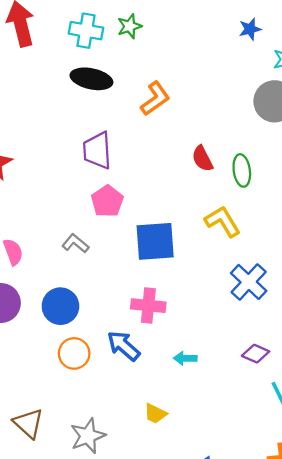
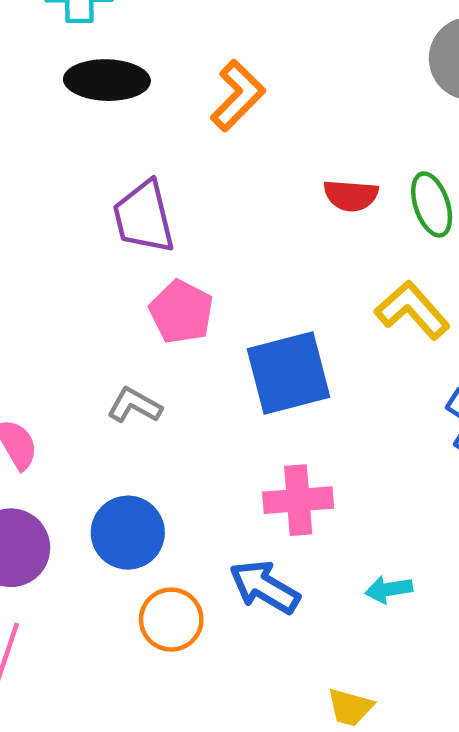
red semicircle: (202, 159) -> (351, 195), turned -48

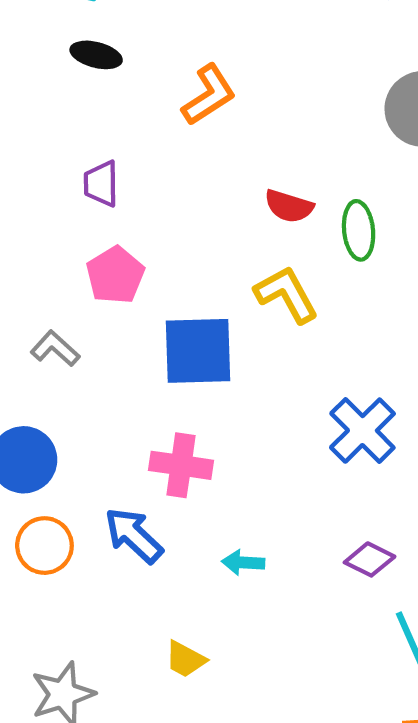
black ellipse: (107, 80) -> (96, 55), size x0.7
purple trapezoid: (144, 217) -> (101, 184), size x0.7
yellow L-shape: (412, 310) -> (286, 294), moved

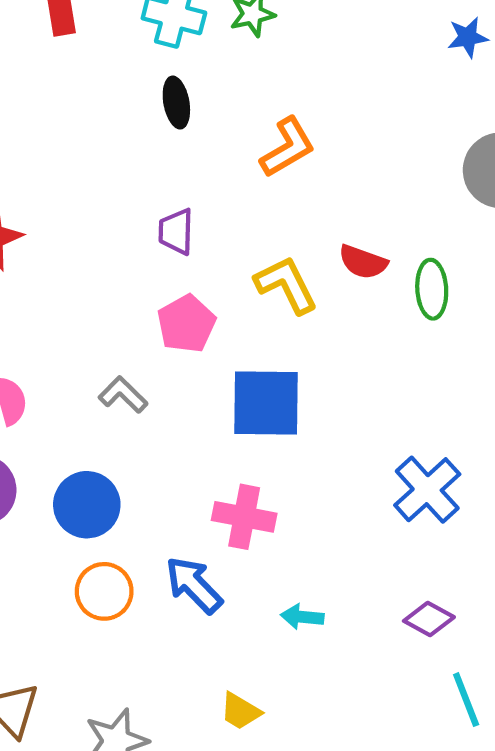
black ellipse: (96, 55) -> (176, 103), turned 63
yellow L-shape: (286, 294) -> (286, 285), moved

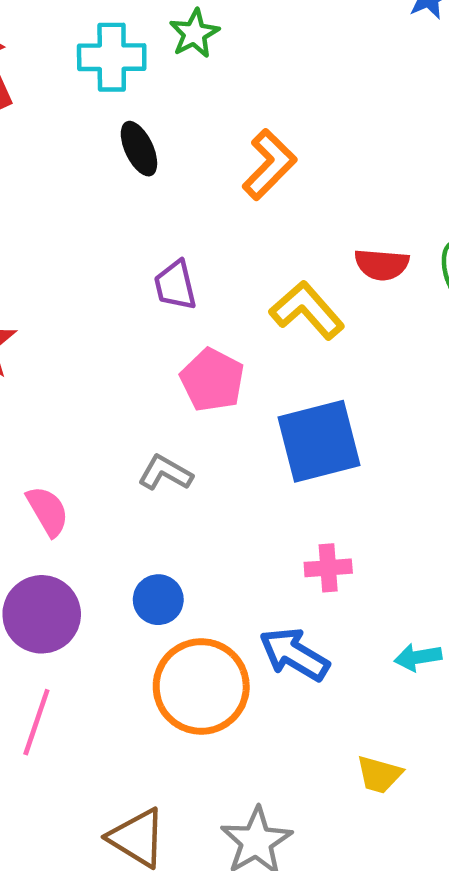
blue circle: (87, 505) -> (158, 600), size x0.7
pink cross: (244, 517) -> (328, 568), size x0.7
orange circle: (104, 591) -> (201, 686), size x1.5

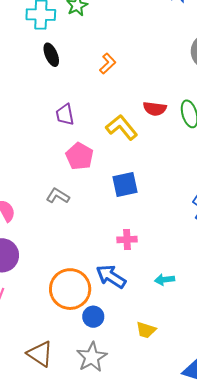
orange L-shape: (269, 165) -> (108, 64), size x0.7
blue square: (319, 441) -> (125, 184), size x0.7
blue circle: (158, 600) -> (93, 317), moved

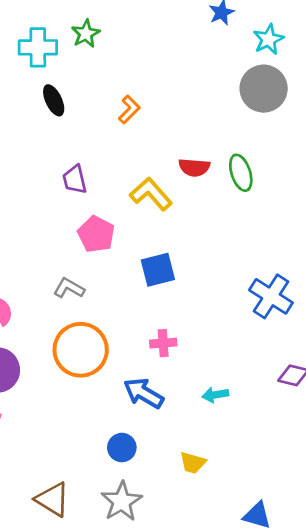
orange circle: (70, 289) -> (81, 350), moved

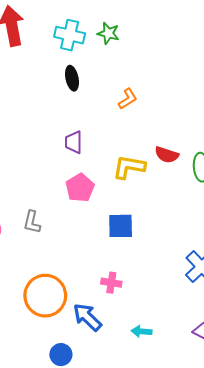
green star: (86, 34) -> (108, 33), turned 30
yellow L-shape: (151, 194) -> (129, 167), turned -52
gray L-shape: (69, 288) -> (32, 222), moved, turned -120
orange circle: (81, 350) -> (45, 296), moved

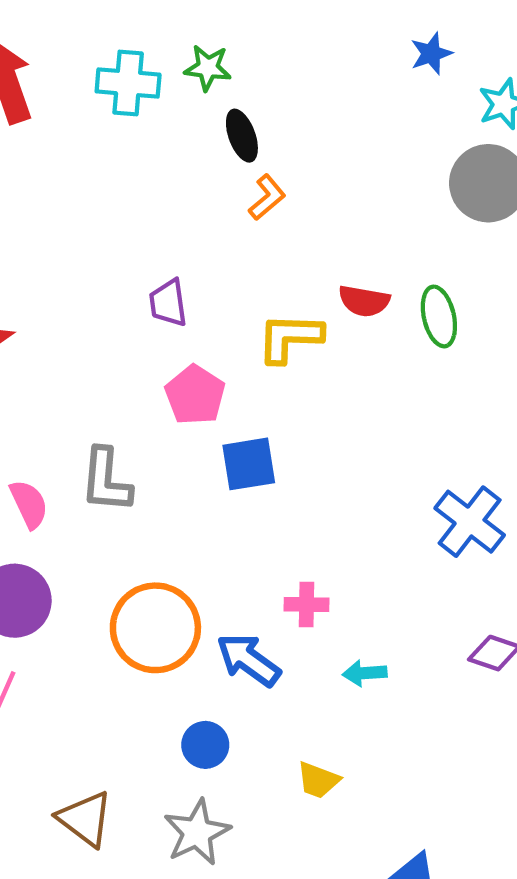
black ellipse: (72, 78) -> (242, 136), moved
gray L-shape: (32, 222) -> (106, 480), size x1.4
blue square: (121, 226) -> (249, 464), moved
pink cross: (111, 283) -> (306, 604), moved

